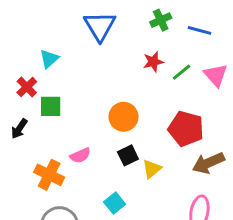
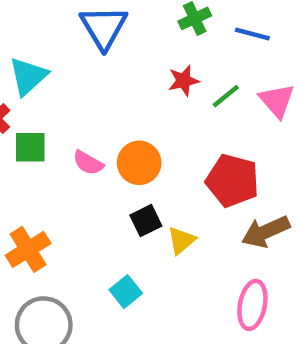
cyan triangle: (49, 59) -> (28, 76), size x1.4
pink semicircle: (80, 155) -> (88, 163), moved, turned 54
orange cross: (49, 175) -> (28, 249), turned 32

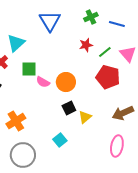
green square: (30, 147) -> (29, 69), moved
red pentagon: (232, 181) -> (108, 77), moved

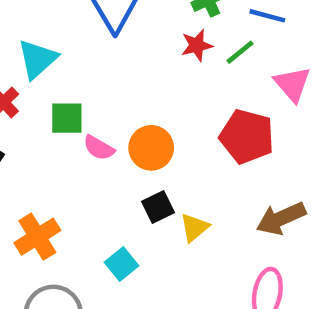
red star: (86, 45) -> (197, 45), moved
green line: (105, 52) -> (240, 52), moved
cyan square: (60, 140) -> (122, 264), moved

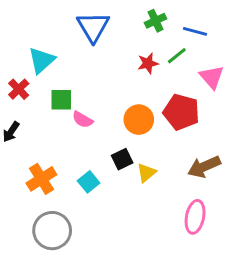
red star: (197, 45) -> (148, 63), moved
orange circle: (151, 148) -> (139, 120), moved
cyan square: (122, 264) -> (89, 182), moved

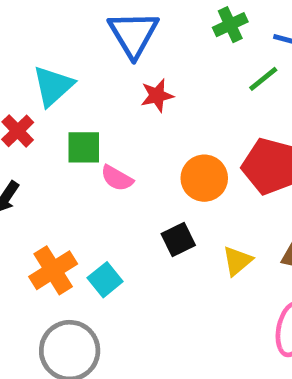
red star: (148, 63) -> (157, 95), moved
yellow triangle: (146, 173) -> (237, 261), moved
cyan square: (89, 182) -> (105, 280), moved

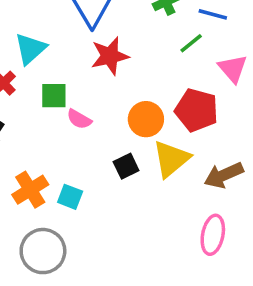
red star: (157, 95) -> (110, 56), size x1.5
yellow triangle: (237, 261) -> (171, 159), moved, size x1.6
cyan square: (105, 280) -> (70, 197), turned -30

